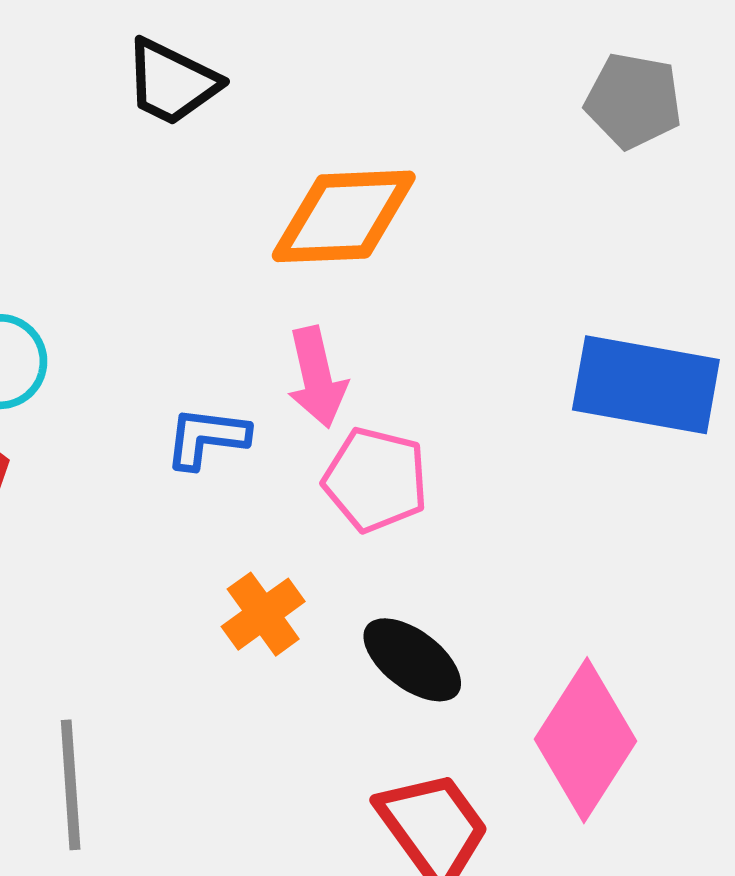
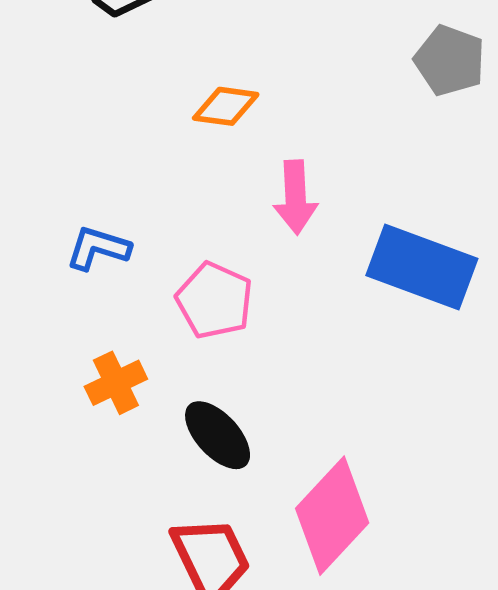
orange diamond: (344, 216) -> (226, 106), size x0.6
pink arrow: (317, 377) -> (295, 197), moved

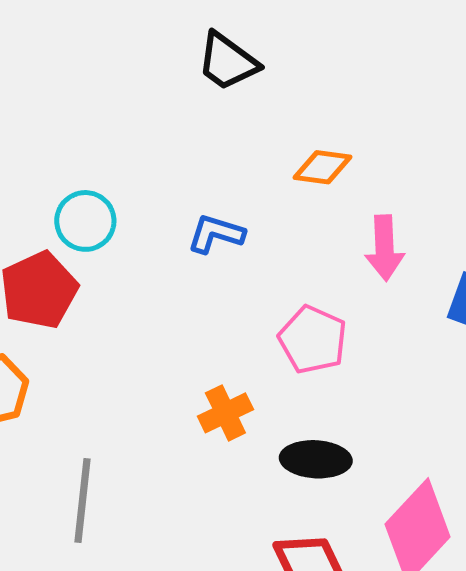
blue L-shape: (98, 248) -> (216, 234), moved
black ellipse: (218, 435) -> (316, 459), turned -44

